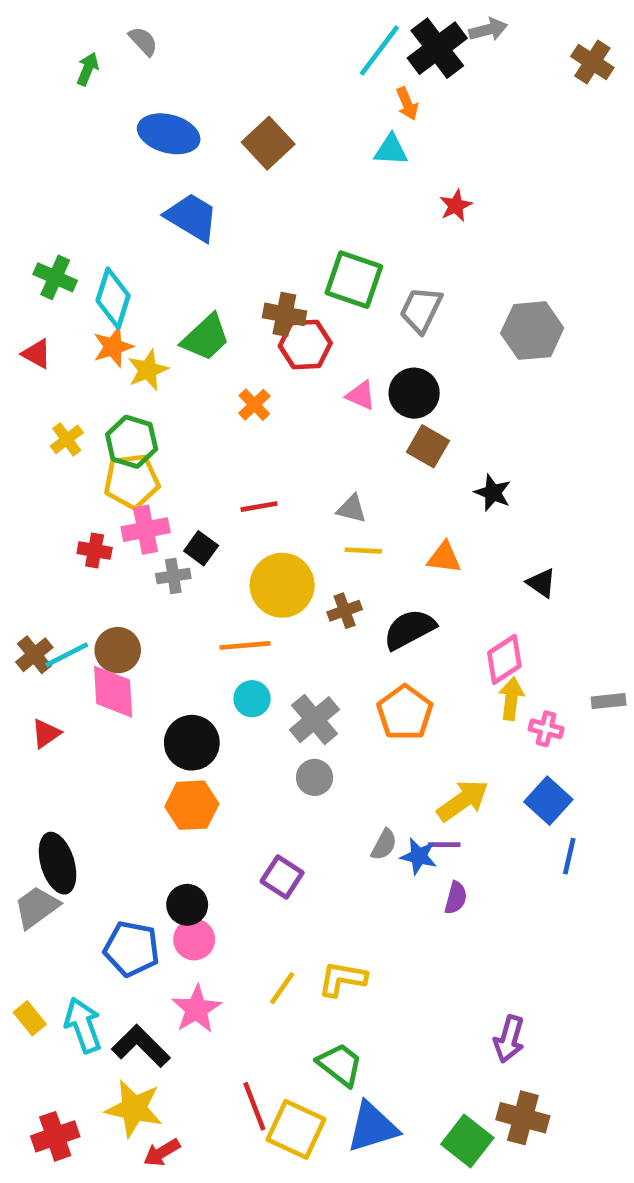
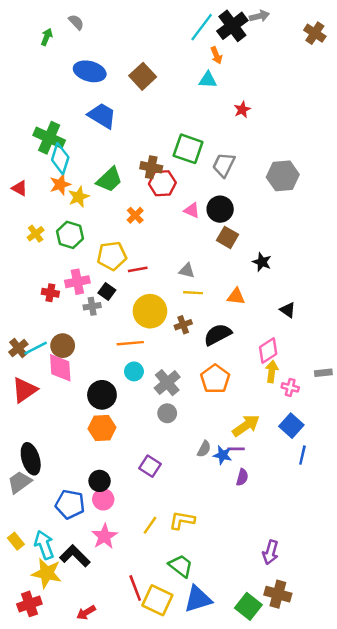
green cross: (55, 277) -> (49, 138), moved, size x1.4
yellow pentagon: (132, 481) -> (112, 256), moved
red triangle: (46, 733) -> (25, 390), size x1.6
yellow star: (134, 1109) -> (47, 573), moved

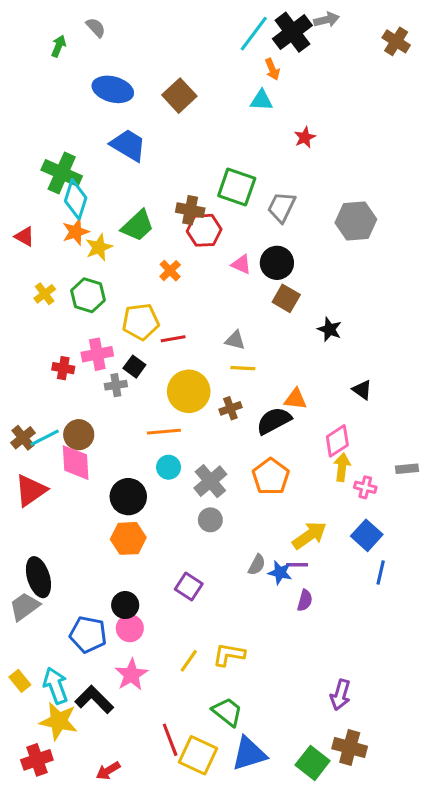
orange triangle: (236, 296) -> (296, 399), moved

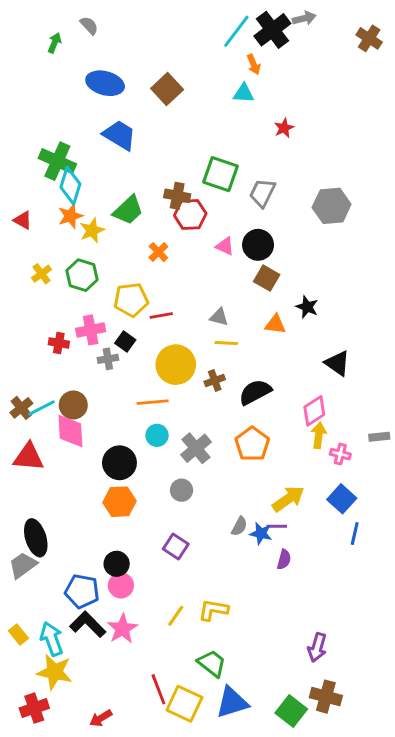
black triangle: (362, 390) -> (337, 363), size x1.4
orange triangle: (296, 399) -> (275, 324), moved
red triangle: (31, 490) -> (29, 457), turned 40
gray circle: (210, 520) -> (182, 490), moved
black L-shape: (94, 699) -> (88, 624), moved

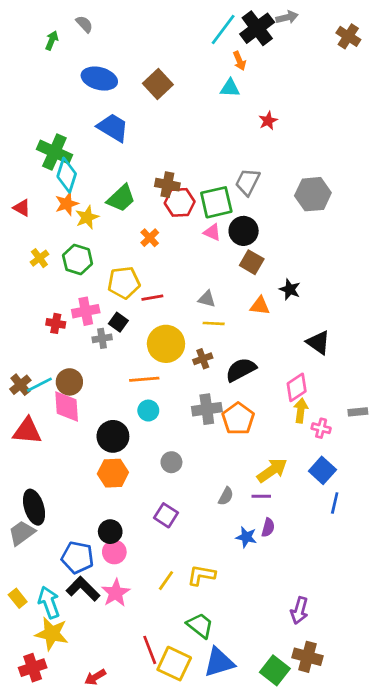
green square: (220, 174) -> (216, 202), moved, turned -32
gray cross: (196, 448) -> (207, 409), moved, turned 32
blue star: (261, 533) -> (246, 537), moved

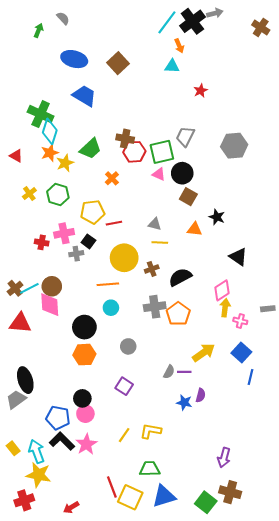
purple line: (261, 496) -> (184, 372), moved
green trapezoid: (200, 625) -> (150, 469), turned -40

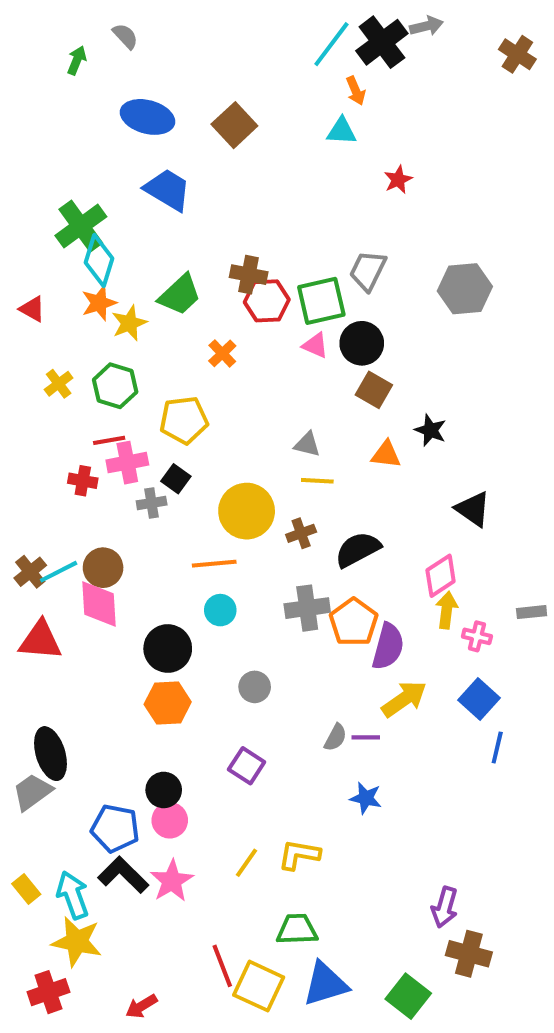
green cross: (41, 114) -> (81, 226), turned 30
red line: (114, 223) -> (109, 440), moved
purple semicircle: (201, 395) -> (388, 646), moved, size x1.6
brown cross: (230, 492) -> (469, 954), moved

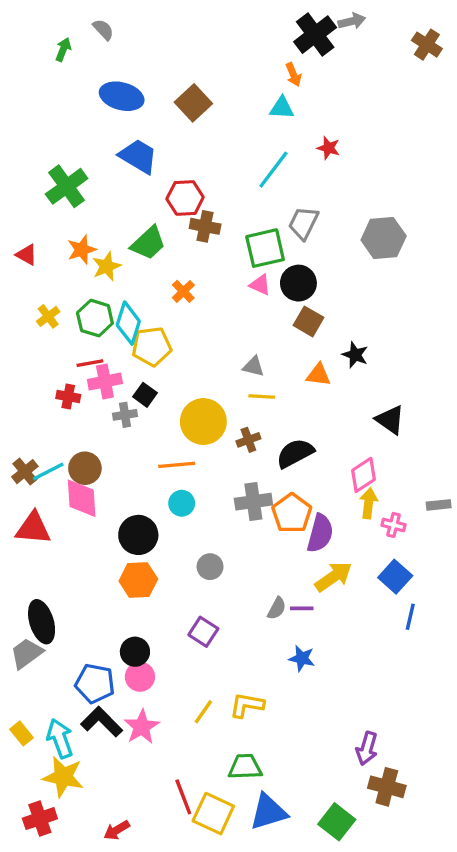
cyan line: (331, 44) -> (273, 170), moved
red star: (398, 180) -> (328, 148), turned -30
cyan diamond: (99, 260) -> (128, 323), moved
red hexagon: (267, 301) -> (185, 198), moved

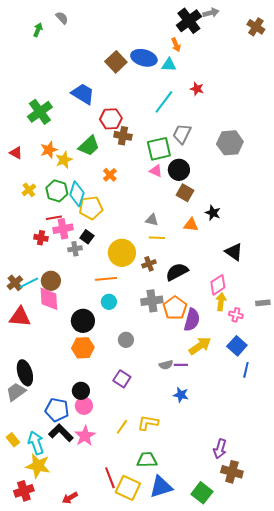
blue ellipse: (122, 96) -> (144, 58), moved
gray semicircle: (277, 608) -> (166, 365), turned 48

